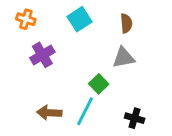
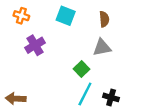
cyan square: (79, 19) -> (66, 16), turned -36
cyan line: (85, 111) -> (85, 94), moved
brown arrow: (49, 113) -> (16, 99), moved

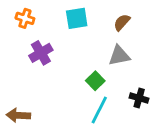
cyan square: (66, 16) -> (77, 18), turned -30
brown semicircle: (104, 19) -> (122, 22), turned -133
black cross: (111, 97) -> (139, 98), moved

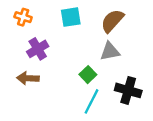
brown semicircle: (122, 22) -> (112, 21), size x1.5
black cross: (139, 98) -> (128, 90), size x1.5
brown arrow: (18, 115) -> (28, 78), moved

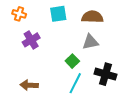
brown semicircle: (112, 21) -> (92, 17), turned 50
brown arrow: (28, 78) -> (29, 85), moved

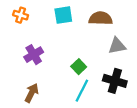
purple cross: (31, 40) -> (34, 55), moved
gray triangle: (90, 42) -> (117, 46), moved
brown arrow: (29, 85) -> (32, 93), turned 114

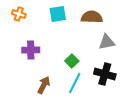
purple cross: (34, 55) -> (31, 50), turned 30
brown arrow: (32, 93) -> (44, 85), moved

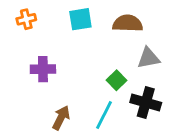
orange cross: (19, 14) -> (26, 19), turned -32
green square: (72, 61) -> (117, 80), moved

